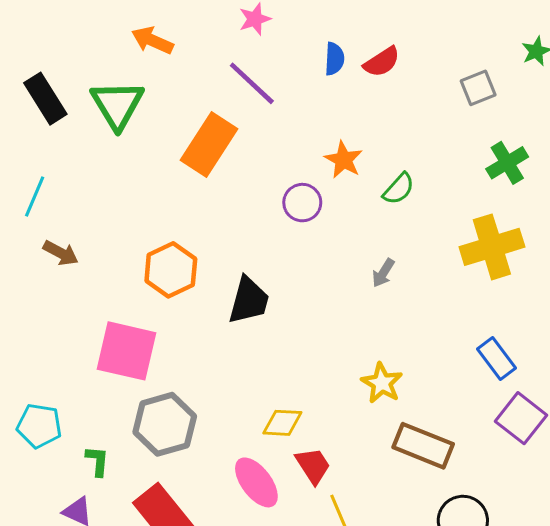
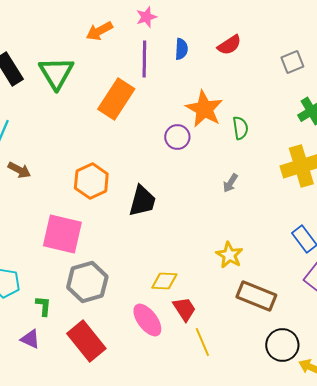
orange arrow: (152, 40) -> (99, 31), moved, turned -52
blue semicircle: (334, 59) -> (181, 49), moved
purple line: (252, 83) -> (144, 59), turned 48
orange star: (344, 160) -> (204, 109), size x1.5
green semicircle: (399, 189) -> (240, 128), turned -50

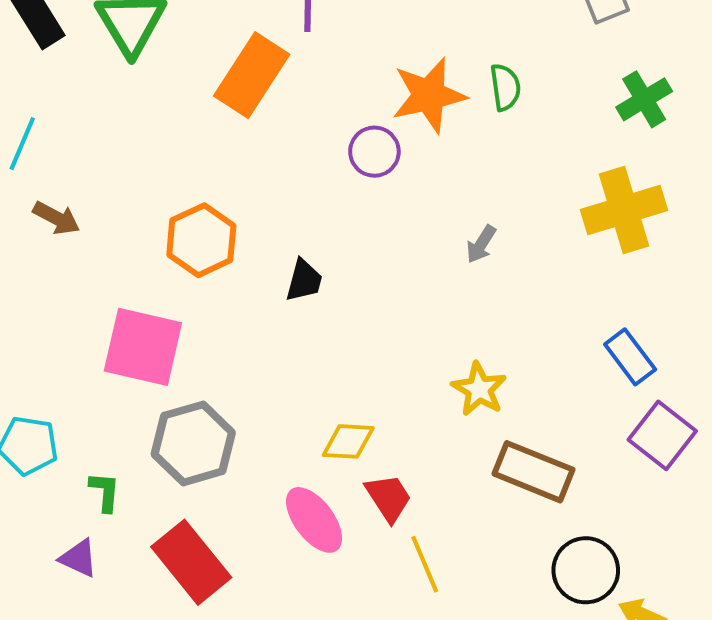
orange star: (204, 109) -> (429, 95), turned 30
green semicircle: (240, 128) -> (505, 87), moved
black trapezoid: (142, 201) -> (304, 280), size x0.7

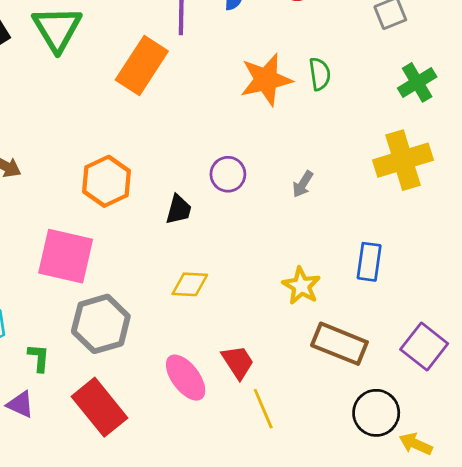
purple circle: (374, 152) -> (228, 174), moved
blue rectangle: (630, 357) -> (369, 262), moved, turned 45
purple square: (662, 435) -> (424, 346), moved
yellow diamond: (348, 441) -> (190, 284), moved

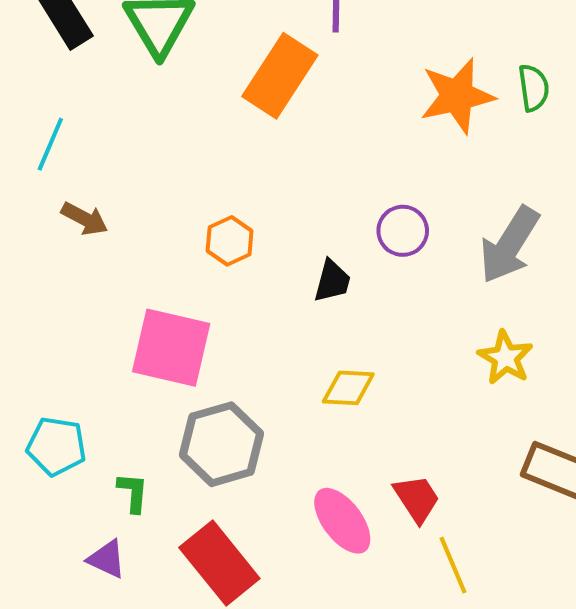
orange hexagon: (106, 181) -> (230, 241), size x0.7
gray arrow: (303, 184) -> (509, 245), size x2.0
yellow star: (301, 286) -> (505, 358), moved

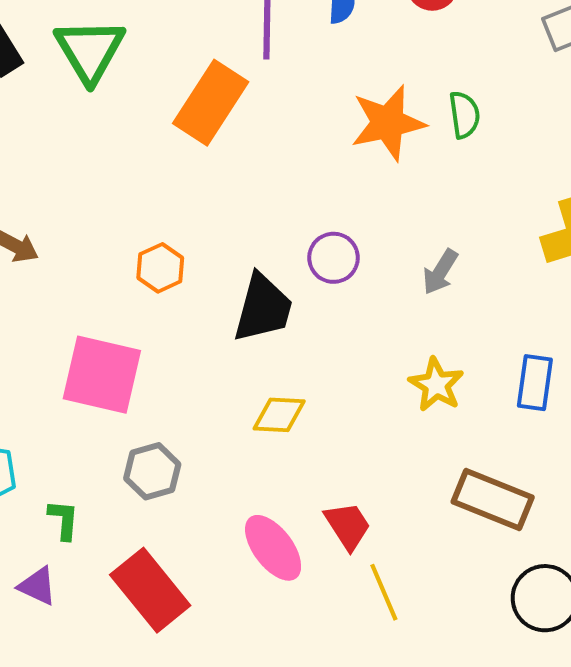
gray arrow: (509, 245) -> (440, 272), size x0.6
black trapezoid: (332, 281) -> (263, 308), size x1.6
gray hexagon: (221, 444) -> (152, 471), size x0.7

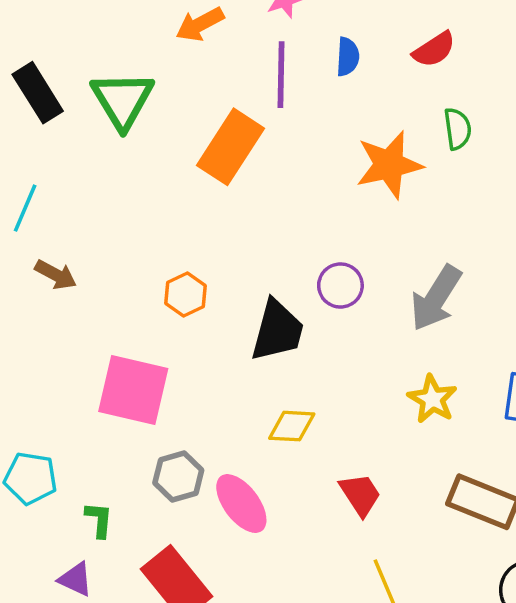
green semicircle: (464, 115) -> (458, 129), moved
gray arrow: (440, 272) -> (436, 298), size x1.6
red trapezoid: (348, 526) -> (360, 495), moved
pink ellipse: (273, 548) -> (241, 504), moved

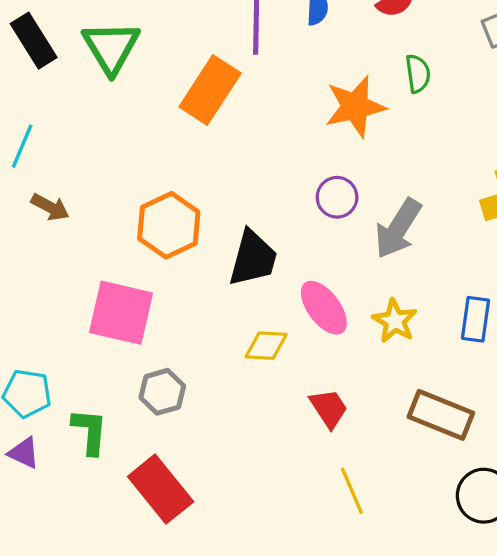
purple circle: (340, 286) -> (337, 197), moved
orange hexagon: (185, 295) -> (169, 225), size x1.6
pink ellipse: (241, 504) -> (324, 308), moved
green L-shape: (99, 520) -> (90, 431), size x1.4
purple triangle: (76, 579) -> (24, 453), moved

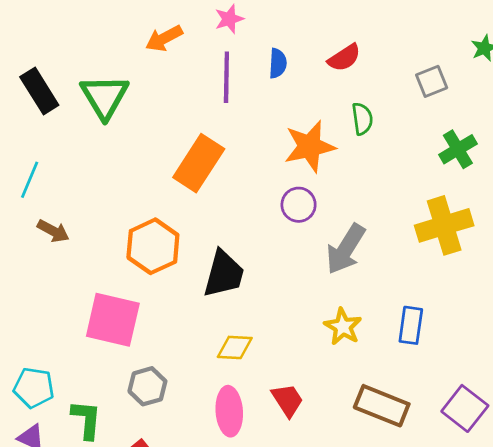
orange rectangle: (210, 90) -> (199, 163), moved
purple circle: (337, 197) -> (299, 205), moved
pink ellipse: (324, 308) -> (229, 411), moved, turned 33

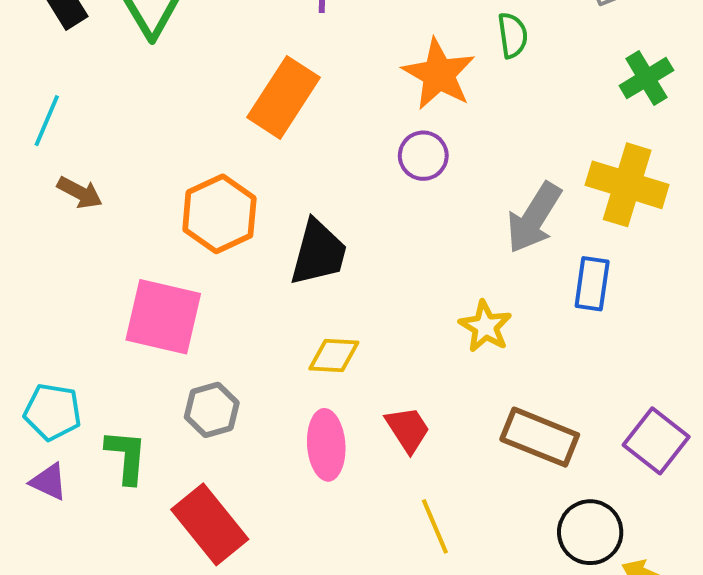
orange star: (310, 146) -> (439, 74), turned -30
yellow cross: (444, 225) -> (627, 185), turned 34
gray arrow: (346, 249) -> (534, 218), moved
blue rectangle: (411, 325) -> (592, 284), moved

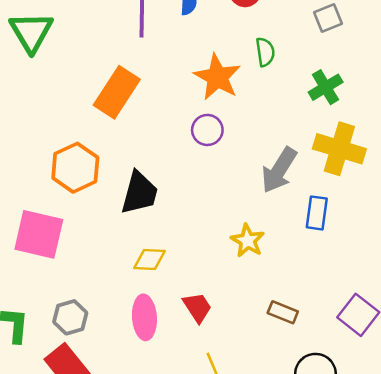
green cross: (646, 78) -> (326, 87), moved
gray hexagon: (212, 410) -> (70, 317), moved
brown rectangle: (540, 437) -> (283, 312), size x0.6

